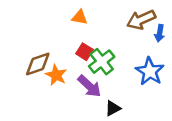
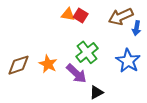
red square: (84, 52) -> (81, 16), moved
brown diamond: (38, 64) -> (18, 65), moved

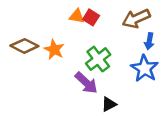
blue arrow: (136, 28) -> (149, 41), moved
orange star: (48, 64) -> (54, 50), moved
brown diamond: (18, 65) -> (24, 46), moved, turned 45

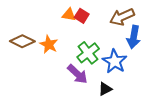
blue arrow: (149, 41) -> (134, 37), size x1.5
blue star: (145, 69) -> (115, 61), moved
black triangle: (109, 104) -> (105, 89), moved

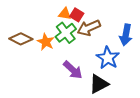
brown arrow: (122, 17) -> (89, 28), moved
green cross: (88, 53) -> (66, 33), moved
black triangle: (105, 89) -> (99, 84), size x1.5

